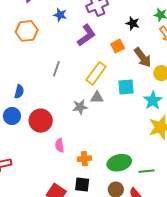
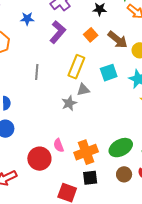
red circle: (41, 121) -> (39, 159), moved
orange cross: (84, 159) -> (86, 152), size x1.6

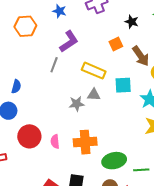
purple L-shape: (58, 32) -> (69, 41), moved
yellow rectangle: (76, 67) -> (94, 71), turned 75
orange cross: (86, 152) -> (85, 142), moved
red circle: (39, 159) -> (29, 136), moved

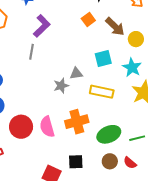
yellow rectangle: (94, 71) -> (102, 92), moved
pink semicircle: (55, 141) -> (47, 127), size x1.5

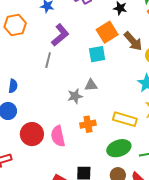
orange square: (88, 19) -> (107, 32), size x1.5
cyan square: (103, 59) -> (97, 54), moved
yellow rectangle: (102, 92) -> (125, 119), moved
orange cross: (77, 122) -> (88, 124), moved, size x0.7

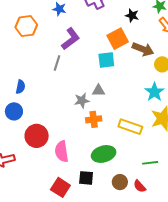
brown arrow: (133, 41) -> (143, 49), turned -30
orange cross: (88, 124) -> (94, 119), moved
pink semicircle: (58, 136) -> (62, 151), moved
green ellipse: (119, 148) -> (104, 154), moved

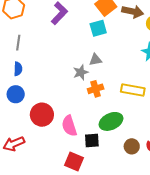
gray line: (57, 63) -> (18, 43), moved
black square: (86, 178) -> (92, 141), moved

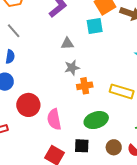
gray line: (18, 43) -> (14, 31), turned -56
gray triangle: (95, 60) -> (67, 44), moved
black square: (92, 141) -> (82, 146), moved

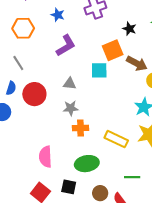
red circle: (28, 105) -> (34, 94), moved

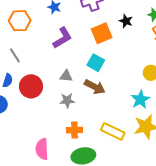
orange square: (113, 50) -> (102, 33), moved
brown arrow: (137, 63) -> (95, 87), moved
cyan square: (99, 70) -> (96, 63), turned 30
orange cross: (81, 128) -> (74, 130), moved

